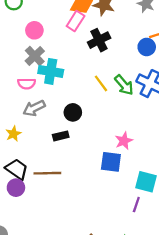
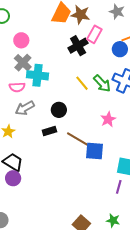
pink rectangle: (76, 21) -> (94, 34), moved
pink star: (124, 141) -> (108, 119), moved
brown line: (47, 173) -> (78, 139), moved, turned 35

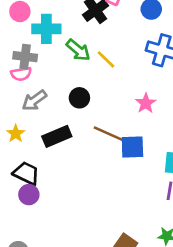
gray cross: (23, 63) -> (25, 57), moved, turned -30
cyan cross: (38, 75) -> (46, 29), moved
green arrow: (102, 83) -> (78, 50), moved
black rectangle: (49, 131) -> (57, 136), moved, size x1.5

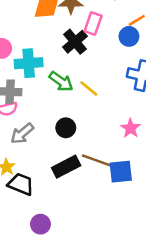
black rectangle: (57, 136) -> (66, 167), moved
black trapezoid: (26, 173) -> (21, 184), moved
purple circle: (29, 195) -> (40, 224), moved

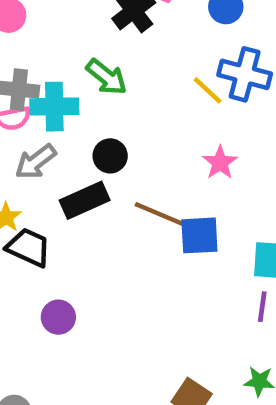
cyan cross: (29, 63) -> (54, 107), moved
yellow line: (89, 89) -> (208, 90), moved
black rectangle: (66, 167) -> (85, 200), moved

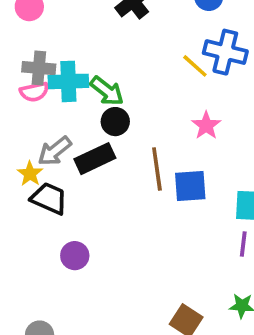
green arrow: (106, 77) -> (107, 91), moved
gray arrow: (36, 162) -> (55, 151), moved
brown line: (160, 214) -> (157, 169), turned 60

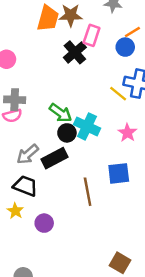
cyan cross: (68, 81) -> (87, 126), moved, turned 30
brown line: (157, 169) -> (88, 192), moved
yellow star: (30, 174) -> (15, 211), moved

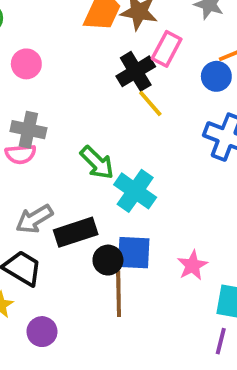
yellow line: (118, 94) -> (150, 103), moved
black circle: (67, 133) -> (108, 260), moved
pink star: (127, 133) -> (192, 265), moved
blue square: (119, 173) -> (134, 253), moved

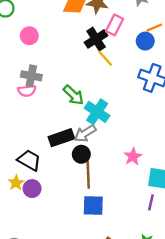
gray arrow: (34, 219) -> (85, 133), moved
blue square: (134, 253) -> (93, 206), moved
purple circle: (42, 332) -> (32, 189), moved

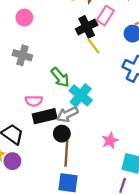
pink semicircle: (27, 91) -> (34, 101), moved

